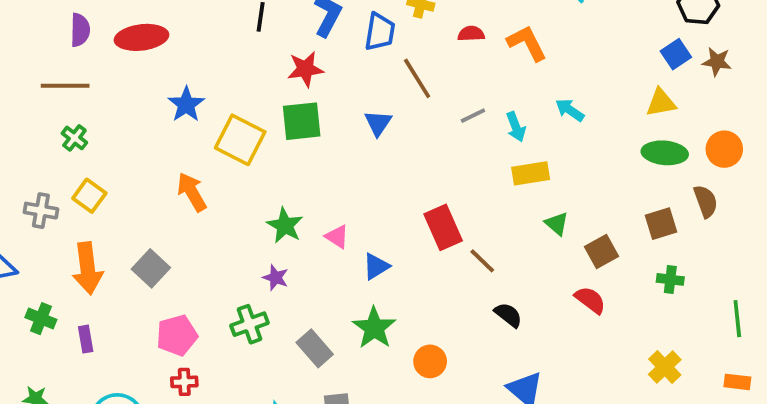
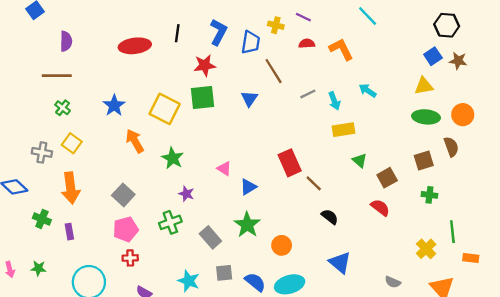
red ellipse: (141, 37) -> (135, 46), moved
blue star: (186, 104) -> (114, 105), moved
green star: (285, 225) -> (173, 158), moved
gray square: (151, 268) -> (123, 195), moved
green line: (737, 319) -> (452, 232), moved

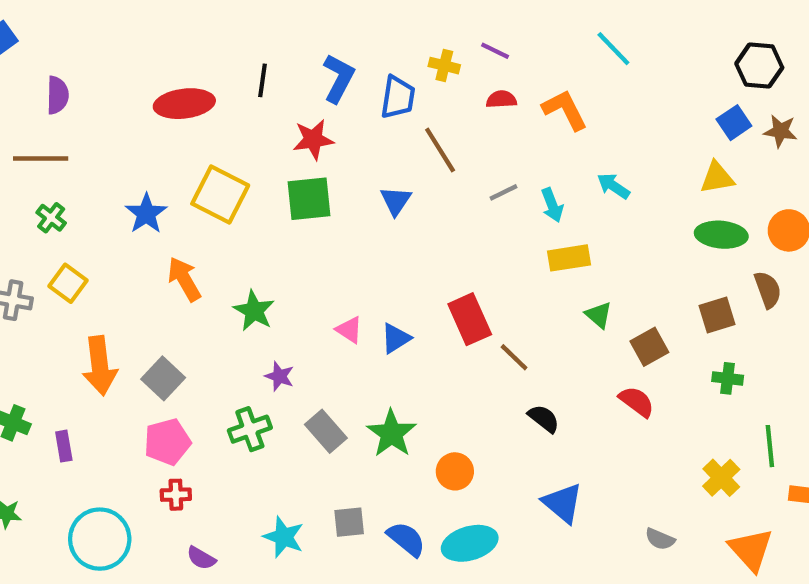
yellow square: (165, 109) -> (220, 194), moved
blue triangle: (248, 187) -> (396, 338), moved
orange arrow: (71, 188) -> (100, 366), moved
gray rectangle: (210, 237) -> (326, 431), moved

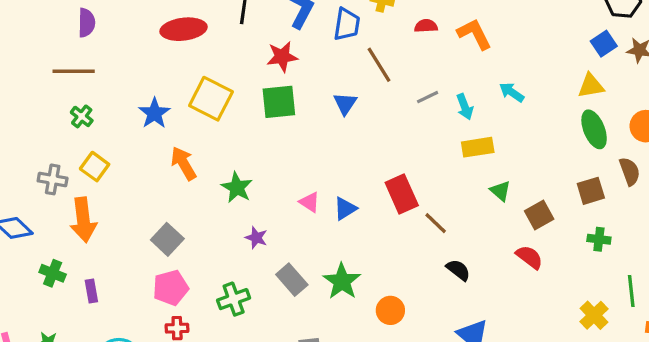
green ellipse: (721, 235) -> (594, 129), turned 63
orange arrow: (100, 366) -> (83, 220), moved
green cross: (250, 429) -> (234, 299), moved

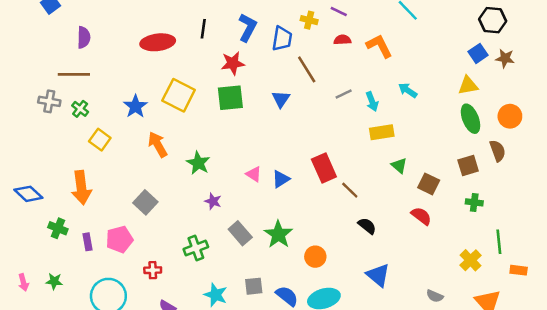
yellow square: (95, 167) -> (100, 140), moved
gray cross: (53, 179) -> (49, 101), moved
brown square: (539, 215) -> (429, 184), turned -35
pink pentagon: (171, 288) -> (119, 239), moved

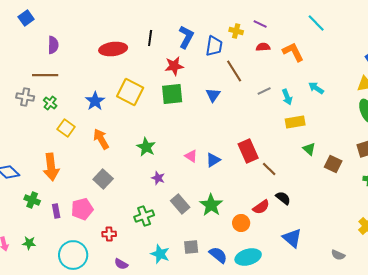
orange arrow: (158, 145) -> (101, 139), moved
red semicircle: (421, 216) -> (261, 207), moved, turned 108

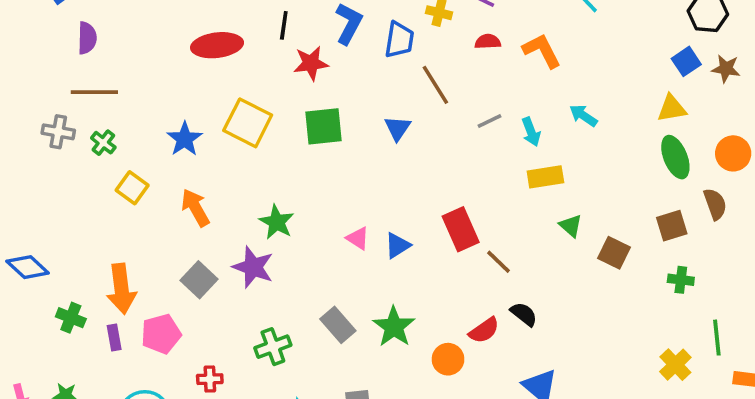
purple semicircle: (53, 45) -> (87, 38), moved
red star: (174, 66) -> (311, 63), moved
orange arrow: (51, 167) -> (121, 289), moved
purple star: (158, 178) -> (253, 267), moved, size x1.6

